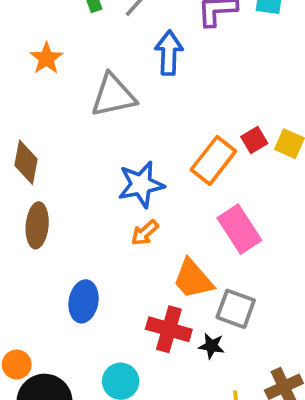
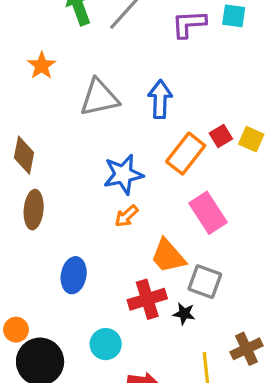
blue arrow: (169, 53) -> (160, 99), moved
red cross: (169, 329) -> (147, 299), turned -33

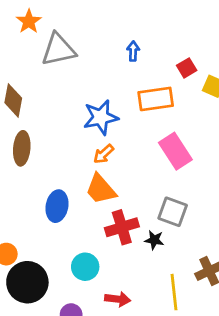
gray triangle: (99, 98) -> (58, 50), moved
blue arrow: (160, 99) -> (133, 51), size x0.6
red square: (221, 136) -> (187, 68), moved
orange rectangle: (186, 154) -> (156, 99), turned 44
orange trapezoid: (168, 256) -> (101, 189), moved

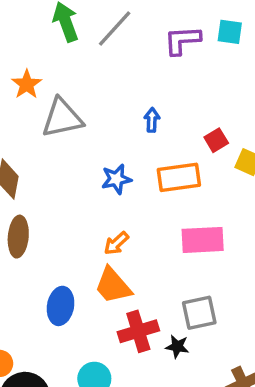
blue star: (101, 117) -> (116, 179), moved, size x0.7
pink rectangle: (175, 151) -> (203, 240), turned -60
gray square: (173, 212) -> (199, 313), turned -32

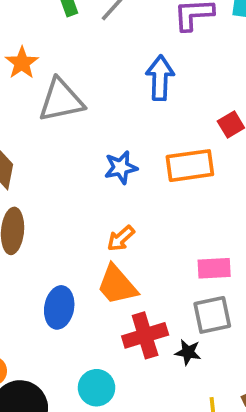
blue arrow: (152, 120) -> (160, 78), moved, size x1.6
pink rectangle: (203, 240) -> (214, 268), moved, size x0.7

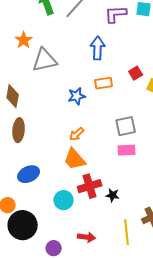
orange rectangle: (190, 166) -> (104, 83), moved, size x0.7
blue ellipse: (59, 307) -> (29, 174), moved, turned 55
gray square: (212, 315) -> (126, 126), moved
cyan circle: (97, 388) -> (64, 200), moved

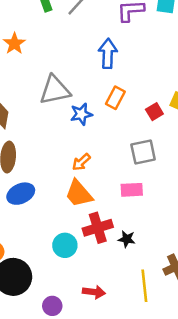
gray triangle: (45, 60) -> (55, 90), moved
red square: (136, 73) -> (154, 112), moved
orange rectangle: (104, 83) -> (115, 98), turned -54
pink rectangle: (127, 150) -> (132, 190), moved
blue ellipse: (29, 174) -> (21, 194), moved

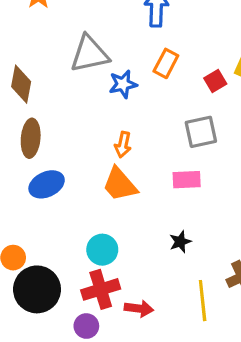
orange arrow: (81, 162) -> (123, 145), turned -36
red cross: (98, 228) -> (101, 289), moved
black star: (127, 239) -> (180, 242), turned -30

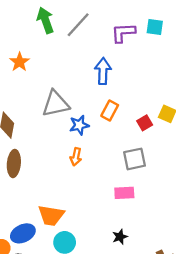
orange arrow: (123, 145) -> (76, 157), moved
blue ellipse: (47, 184) -> (23, 233), moved
orange trapezoid: (120, 184) -> (51, 215), moved, turned -40

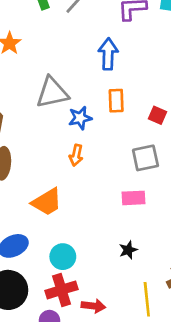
orange rectangle: (110, 110) -> (116, 101), turned -30
red square: (145, 123) -> (157, 115), turned -35
orange trapezoid: (51, 215) -> (47, 202), moved, turned -40

